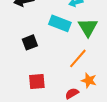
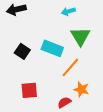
cyan rectangle: (60, 23) -> (52, 48), moved
black square: (30, 42) -> (22, 51), turned -35

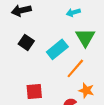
cyan rectangle: (52, 48) -> (57, 49), turned -60
black square: (22, 51) -> (26, 42), moved

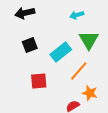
black square: (26, 42) -> (30, 45), turned 35
red square: (34, 91) -> (39, 81), moved

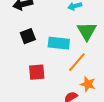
cyan rectangle: (61, 52) -> (59, 43), turned 45

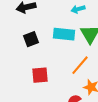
cyan rectangle: (59, 43) -> (64, 34), moved

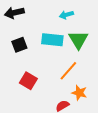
red square: (40, 75) -> (28, 81), turned 36

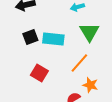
cyan rectangle: (52, 40) -> (53, 39), moved

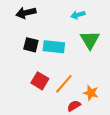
black square: (30, 37) -> (31, 45), turned 35
orange line: (79, 63) -> (64, 84), moved

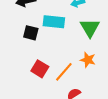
cyan rectangle: (54, 47) -> (54, 22), moved
orange star: (91, 93) -> (88, 60), moved

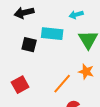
red square: (40, 69) -> (20, 85), moved, turned 30

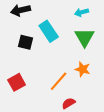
cyan arrow: (76, 15) -> (82, 12), moved
cyan rectangle: (52, 34) -> (49, 31), turned 50

